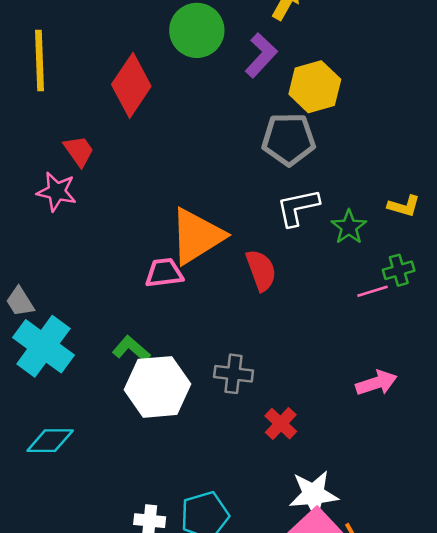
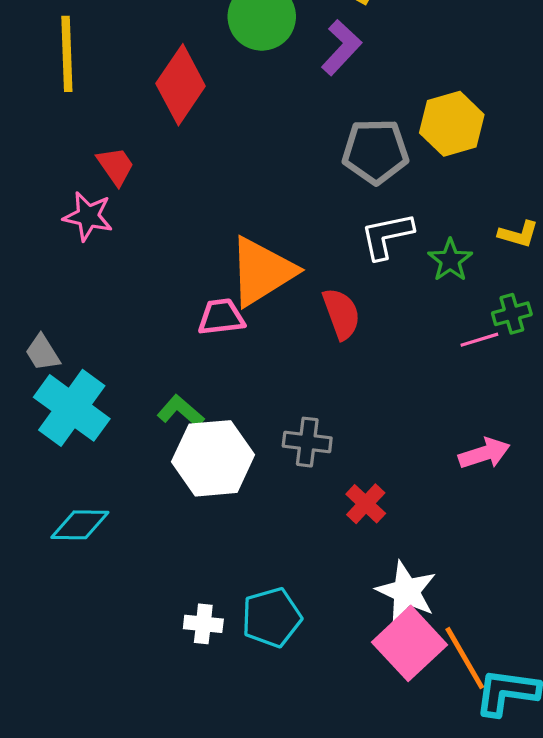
yellow hexagon: (315, 87) -> (452, 124), moved
white star: (313, 494) -> (406, 591), turned 30

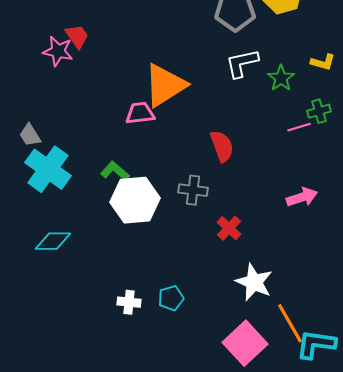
red trapezoid: (116, 166) -> (77, 36), moved
red semicircle: (341, 314) -> (222, 146), moved
cyan pentagon: (272, 617) -> (171, 298), size x0.7
pink square: (410, 643) -> (245, 343), moved

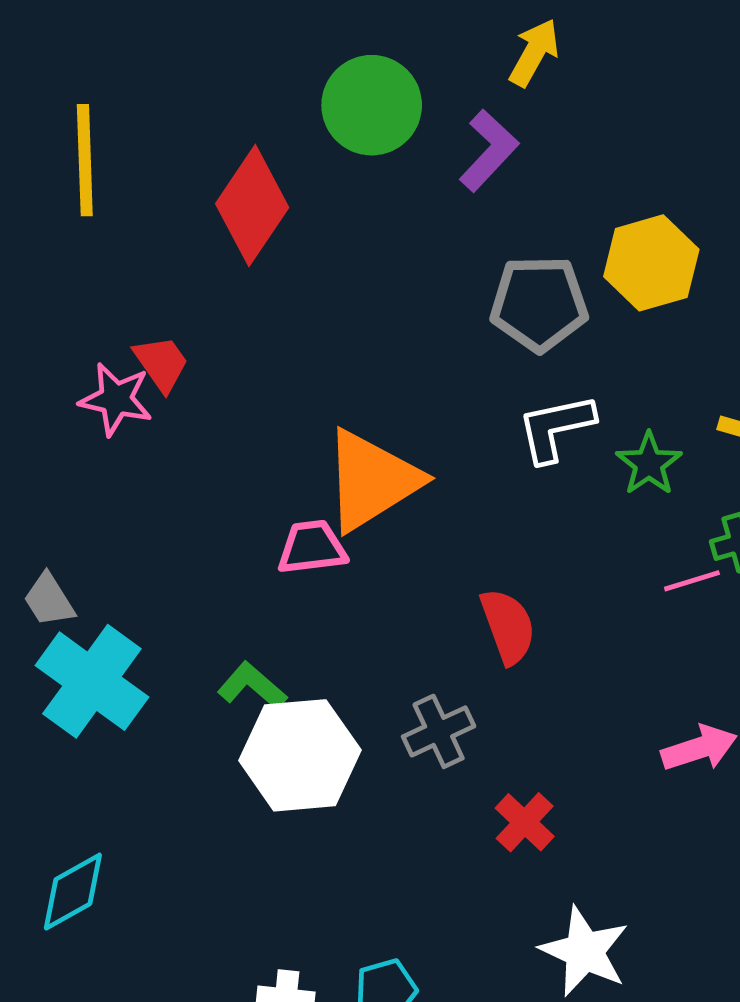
gray cross: (193, 190) -> (439, 731), turned -32
cyan diamond: (53, 241) -> (73, 892), moved, turned -30

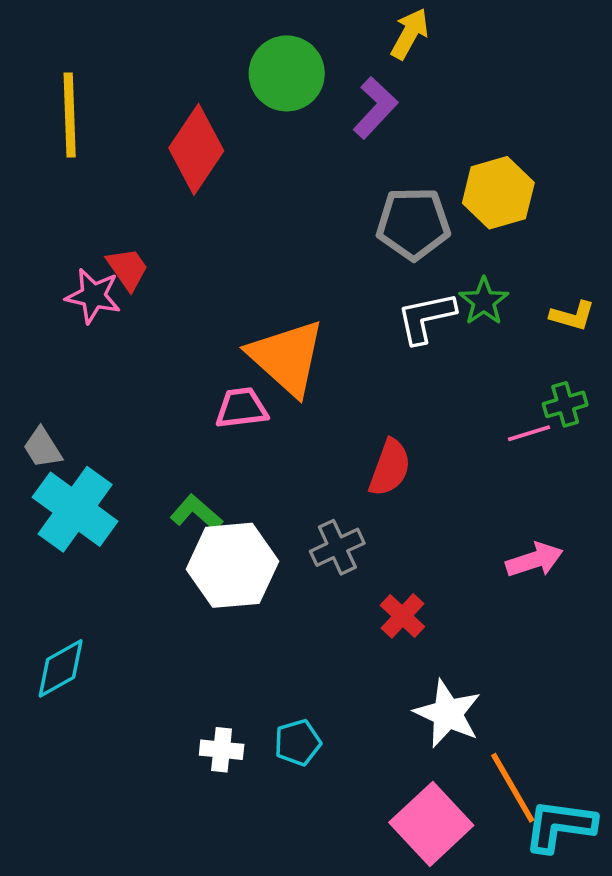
green star: (649, 464) -> (484, 301), moved
orange triangle: (372, 480) -> (287, 357), turned -46
red semicircle: (508, 626) -> (390, 468), turned 40

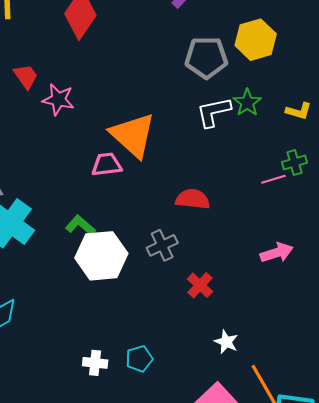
red trapezoid: (128, 269) -> (26, 76), moved
pink star: (93, 296) -> (58, 99), moved
red semicircle: (390, 468) -> (193, 199), turned -104
white star: (448, 714) -> (226, 342), size x0.6

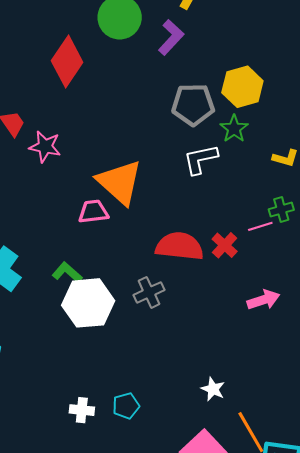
green star: (247, 103) -> (234, 129), moved
red semicircle: (193, 199) -> (179, 246), size x1.4
red cross: (200, 285) -> (225, 245), moved

